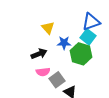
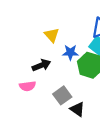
pink semicircle: (43, 72) -> (27, 86), moved

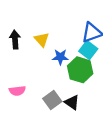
black arrow: (41, 65) -> (15, 40), moved, turned -72
black triangle: (77, 109) -> (72, 102), moved

